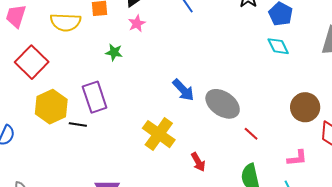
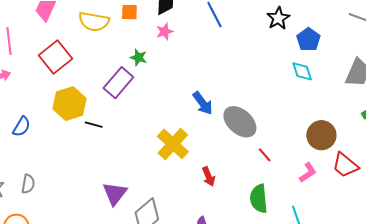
purple rectangle: (95, 97) -> (118, 83), moved, turned 52
pink L-shape: (297, 158) -> (308, 173), moved, turned -35

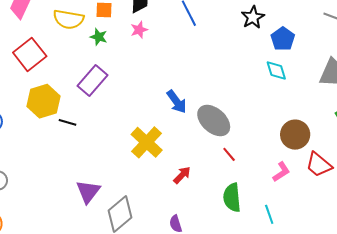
green star: (139, 57) -> (99, 37), moved
red line: (265, 155) -> (229, 154), moved
red arrow: (209, 176) -> (182, 175), turned -114

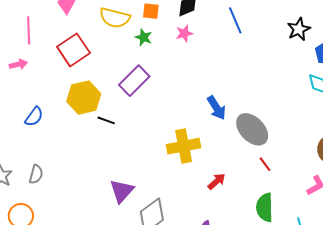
yellow cross: (147, 142) -> (184, 146), turned 32

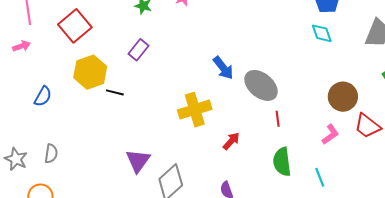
purple rectangle: (134, 81) -> (139, 50), size x0.7
red line: (265, 164) -> (278, 119), turned 35

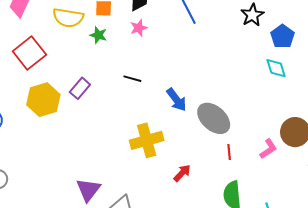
purple rectangle: (139, 50) -> (80, 88), moved
black line: (115, 92) -> (132, 79), moved
pink L-shape: (330, 134) -> (268, 149), moved

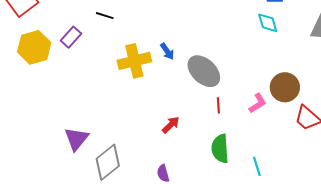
black line: (132, 79) -> (105, 16), moved
blue arrow: (176, 100) -> (167, 51), size x0.7
yellow cross: (147, 140) -> (134, 61), moved

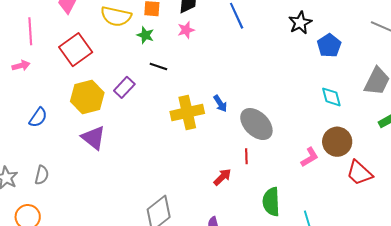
cyan diamond: (268, 23) -> (331, 97), moved
red line: (218, 105) -> (246, 156), moved
purple triangle: (76, 139) -> (93, 138), moved, turned -32

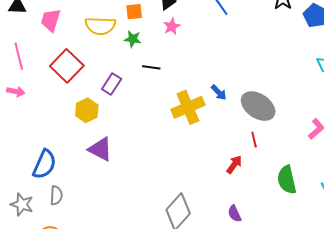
pink arrow: (21, 66) -> (16, 92), turned 36
purple rectangle: (124, 87) -> (112, 84), moved
yellow hexagon: (87, 97) -> (87, 110), size x0.7
blue semicircle: (38, 117) -> (44, 164), moved, size x1.4

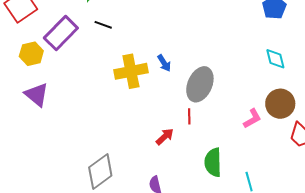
purple rectangle: (112, 84) -> (61, 33), size x1.6
gray ellipse: (258, 106) -> (200, 84), turned 68

